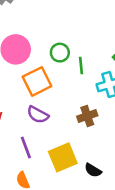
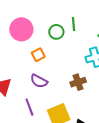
green line: (81, 66) -> (74, 24), moved
orange square: (37, 81) -> (38, 55), size x0.6

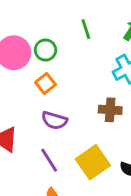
green circle: (56, 32) -> (45, 50), moved
brown cross: (78, 82) -> (110, 110), turned 35

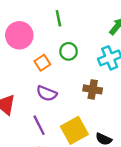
green line: (86, 29) -> (58, 18), moved
green circle: (45, 50) -> (69, 51), moved

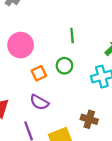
green line: (58, 18) -> (72, 36), moved
brown cross: (93, 89) -> (89, 119), moved

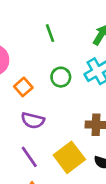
green circle: (64, 66) -> (61, 77), moved

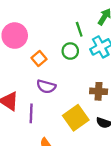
green line: (50, 33) -> (79, 29), moved
purple line: (29, 157) -> (31, 113), moved, turned 36

